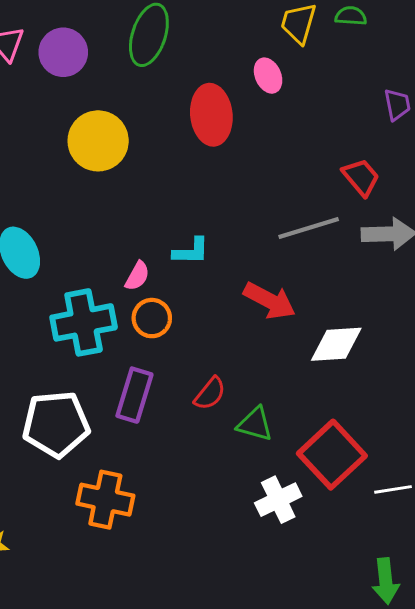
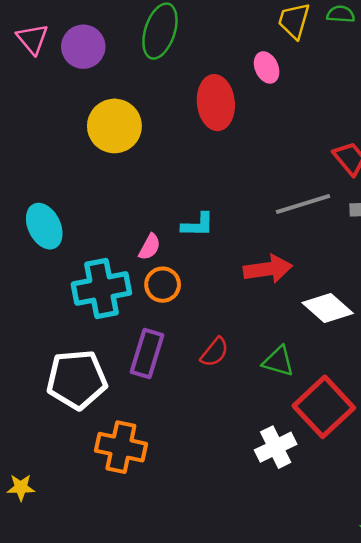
red arrow: (269, 301) -> (268, 269), turned -36
white diamond: (336, 344) -> (328, 308), turned 45
green triangle: (255, 424) -> (278, 361), moved

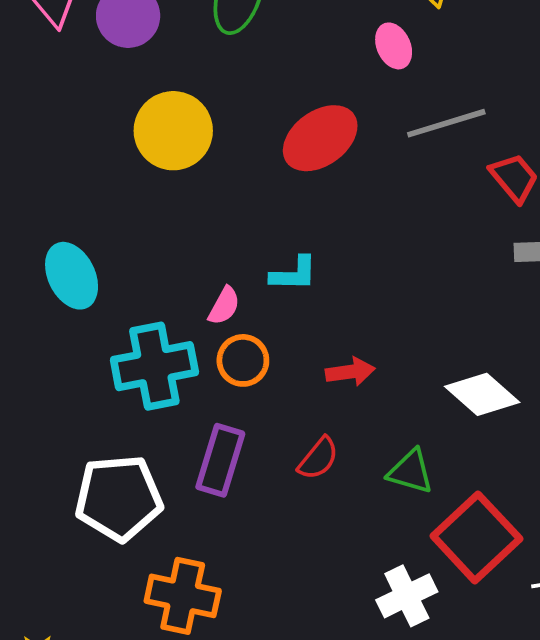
red ellipse: (216, 103) -> (320, 138), moved, turned 60
gray line: (303, 204) -> (446, 123), moved
red arrow: (268, 269) -> (350, 372), moved, size x0.7

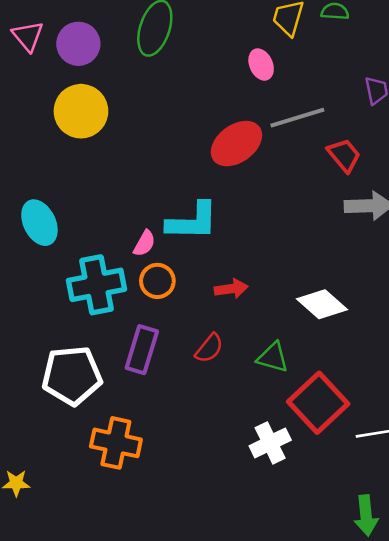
yellow circle: (173, 131) -> (81, 111), moved
red ellipse: (320, 138) -> (236, 144), moved
cyan L-shape: (294, 274) -> (192, 221), size x1.6

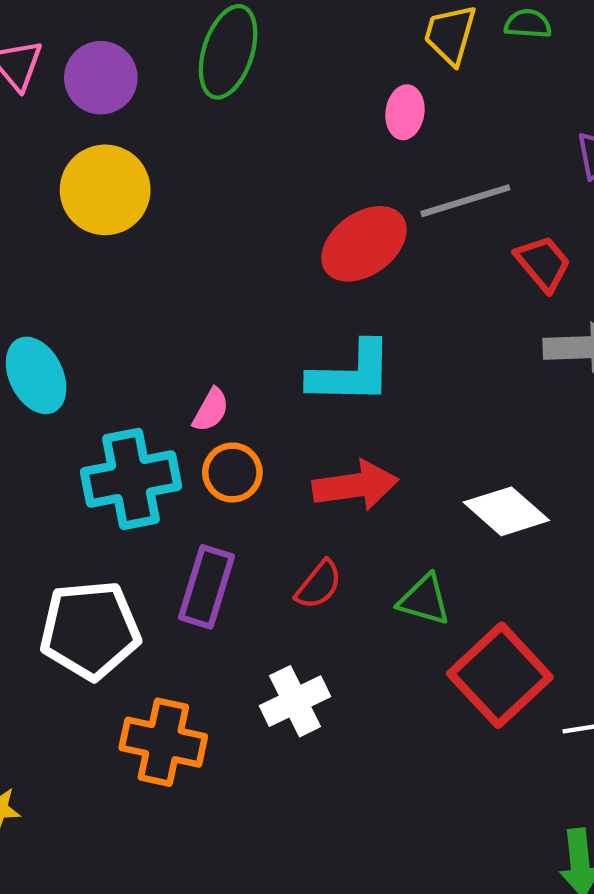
pink ellipse: (261, 65) -> (405, 112), turned 32
cyan L-shape: (192, 221) -> (351, 373), moved
red arrow: (231, 289) -> (355, 485), size x1.5
white cross: (270, 443) -> (295, 701), moved

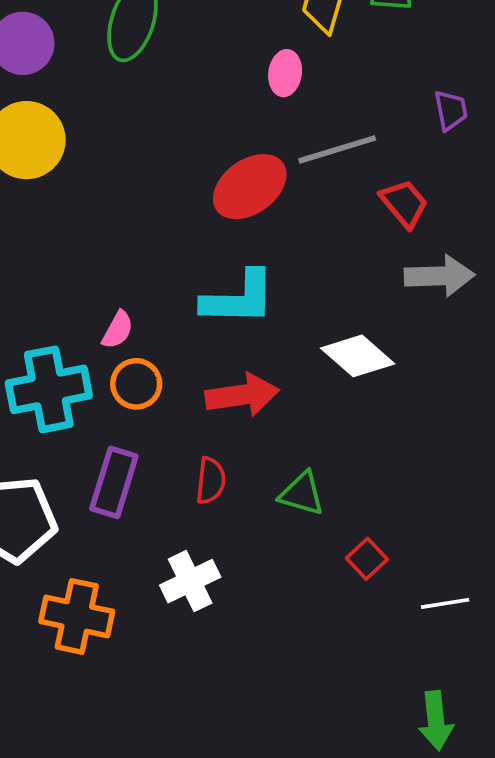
white diamond: (506, 511) -> (358, 356), moved
red semicircle: (319, 585) -> (211, 481), turned -33
red square: (500, 675) -> (367, 559), size x0.5

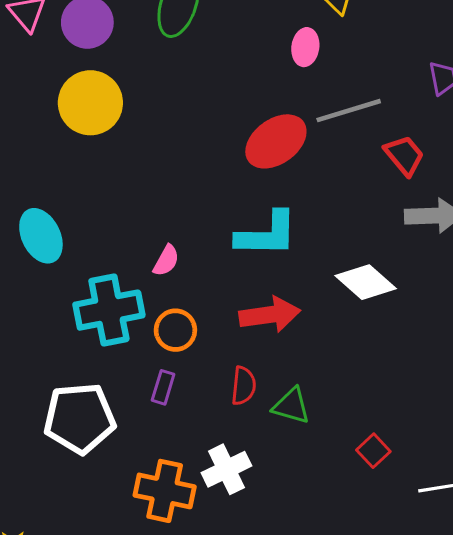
orange circle: (136, 384) -> (175, 330), moved
purple rectangle: (114, 482) -> (163, 387), size x0.6
green triangle: (302, 494) -> (291, 406), moved
orange cross: (77, 616) -> (165, 491), moved

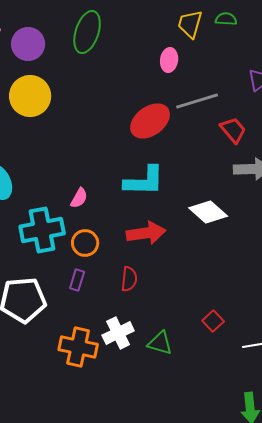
green triangle: (291, 406) -> (160, 343), moved

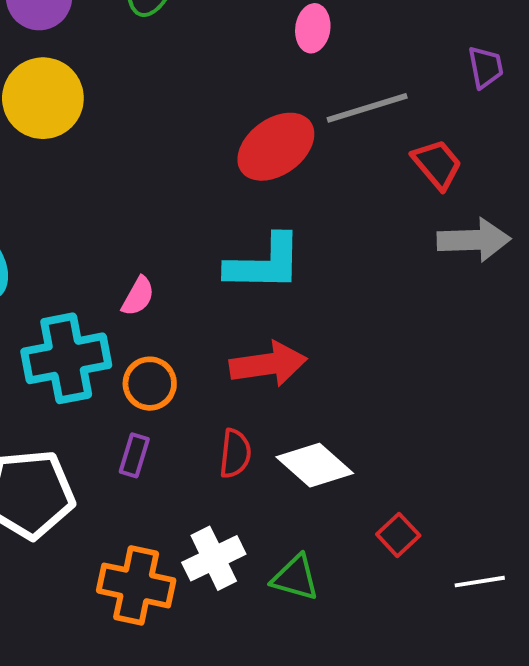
white diamond: (208, 212) -> (315, 465), moved

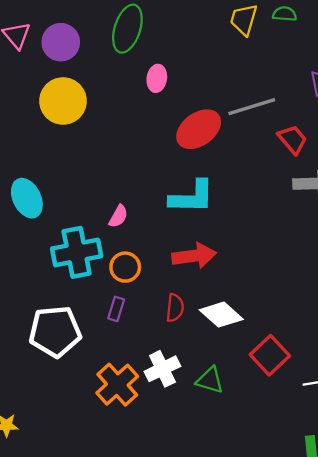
pink ellipse: (313, 28) -> (157, 78), moved
red square: (398, 535) -> (270, 355), size x1.6
orange cross: (136, 585) -> (117, 385), turned 36

